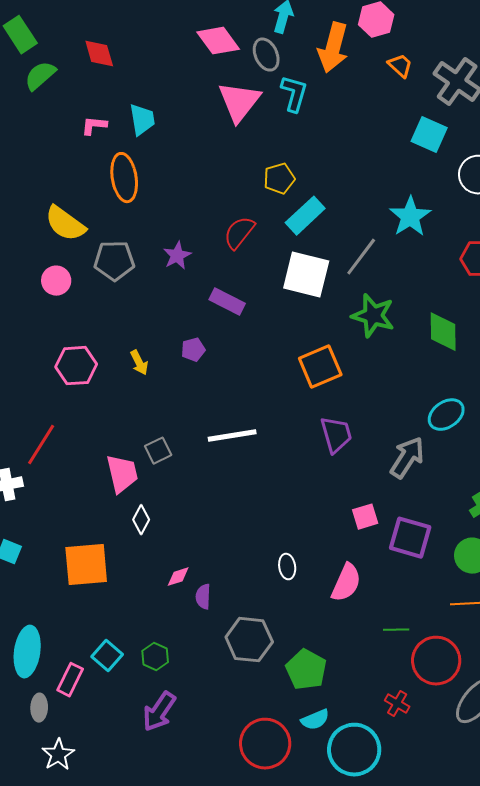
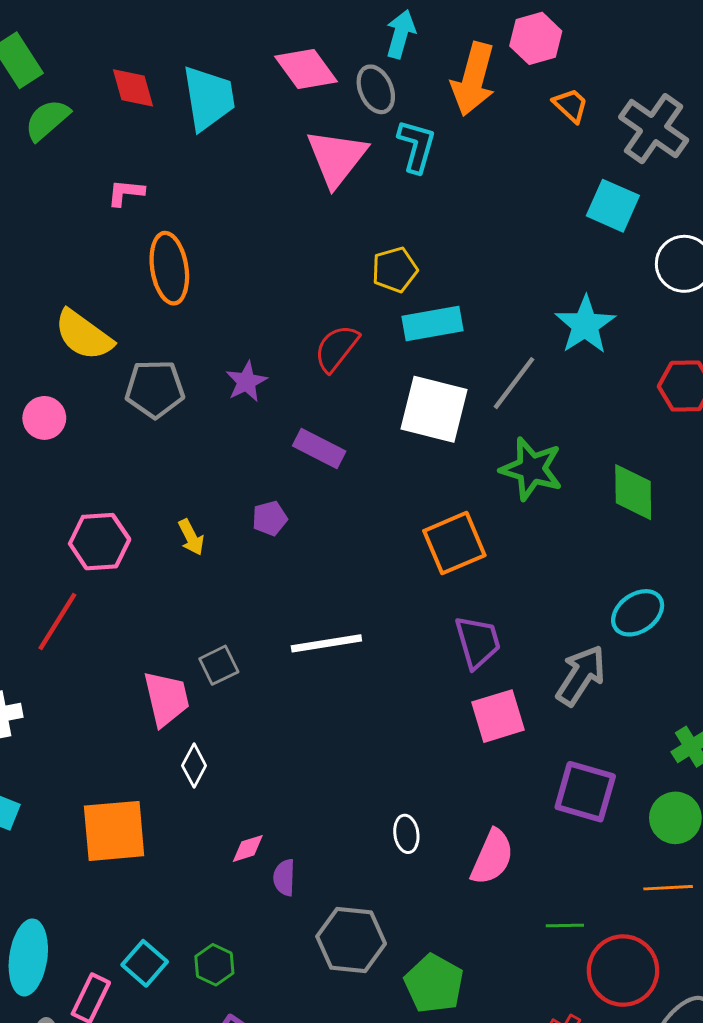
cyan trapezoid: (142, 120) -> (209, 98), moved, size x1.4
cyan rectangle: (305, 216) -> (433, 323), turned 33
pink circle: (56, 281) -> (44, 418), moved
red line: (41, 445) -> (57, 622), moved
pink square: (365, 517) -> (498, 716), moved, size x1.4

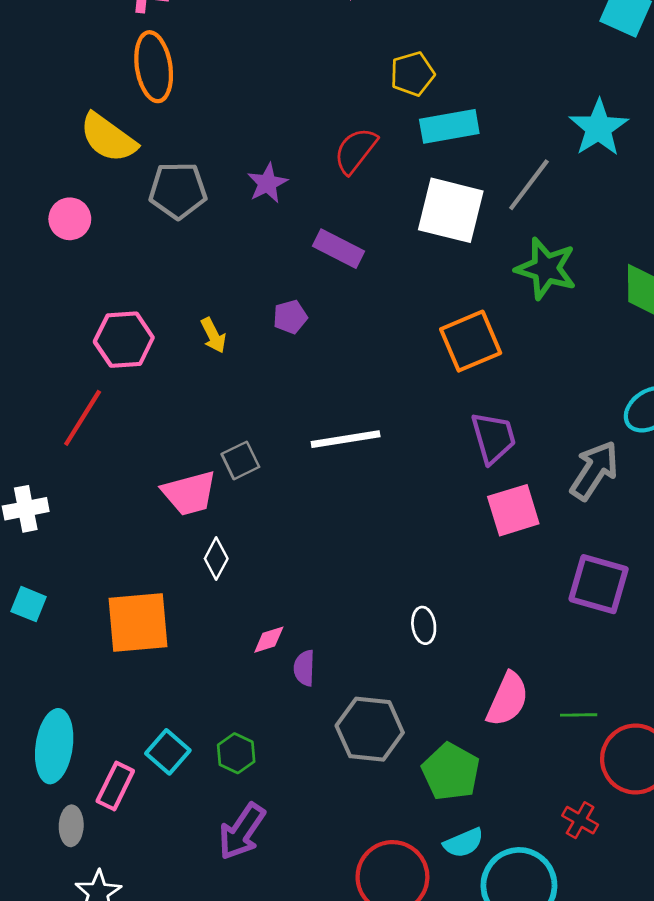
orange ellipse: (169, 268) -> (154, 67), moved
pink trapezoid: (166, 699) -> (189, 493), turned 88
pink semicircle: (492, 857) -> (508, 699), moved

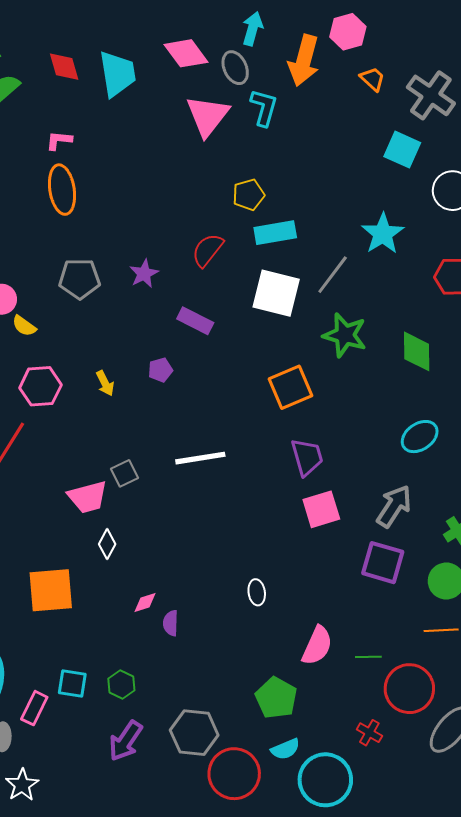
yellow semicircle: (108, 138) -> (24, 326), moved, size x0.6
gray arrow: (594, 470) -> (394, 506), moved
gray hexagon: (370, 729) -> (194, 733), moved
cyan square: (168, 752) -> (72, 683), turned -32

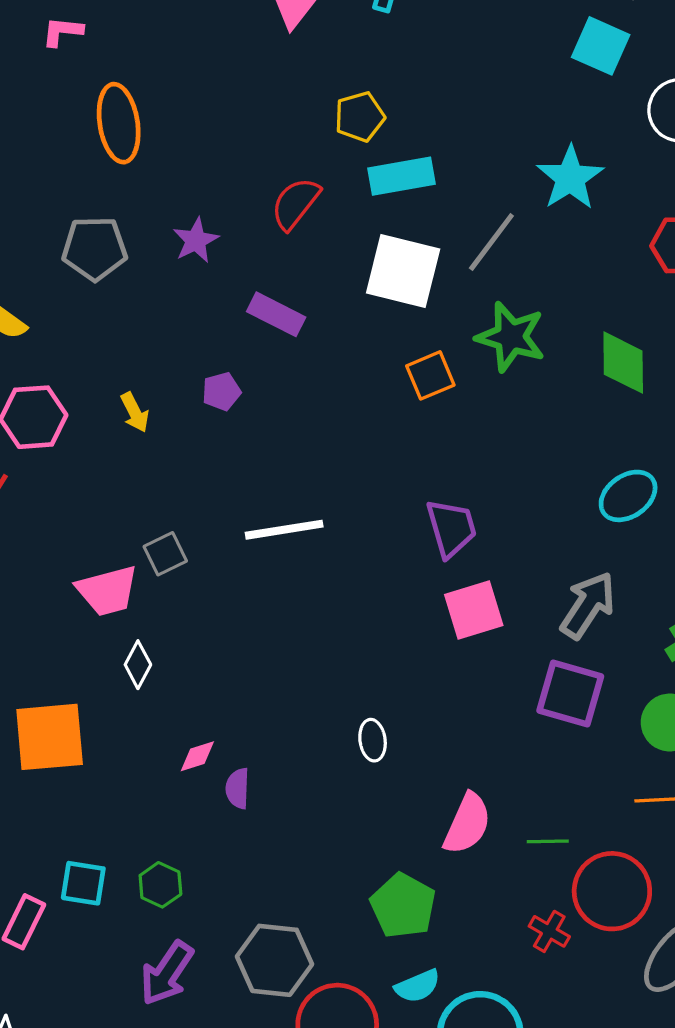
orange ellipse: (62, 190) -> (119, 123), moved
orange square: (291, 387) -> (430, 375), moved, size x0.7
red cross: (369, 733) -> (549, 931), moved

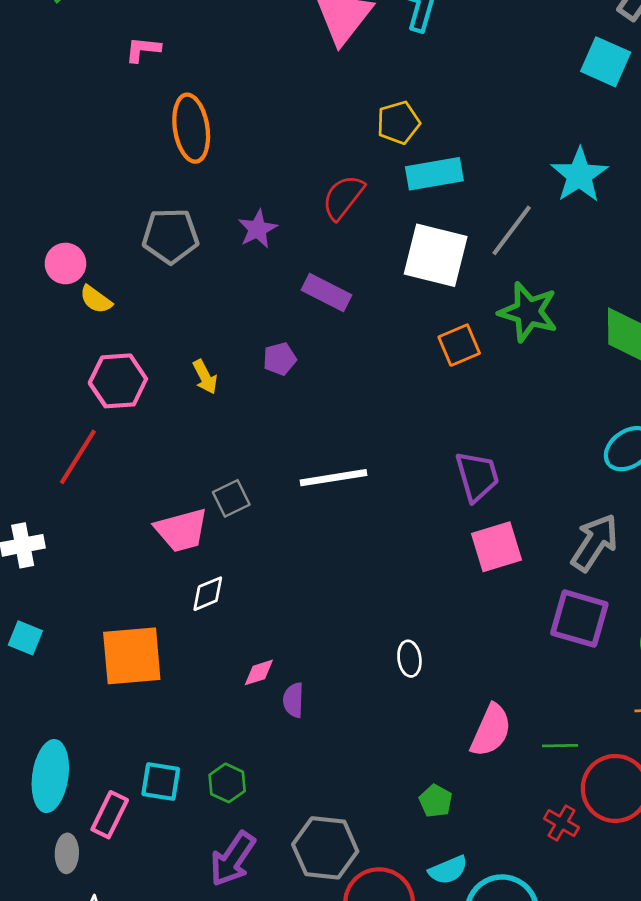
white diamond: (138, 665) -> (208, 594), turned 39
green pentagon: (403, 906) -> (436, 801), size x0.6

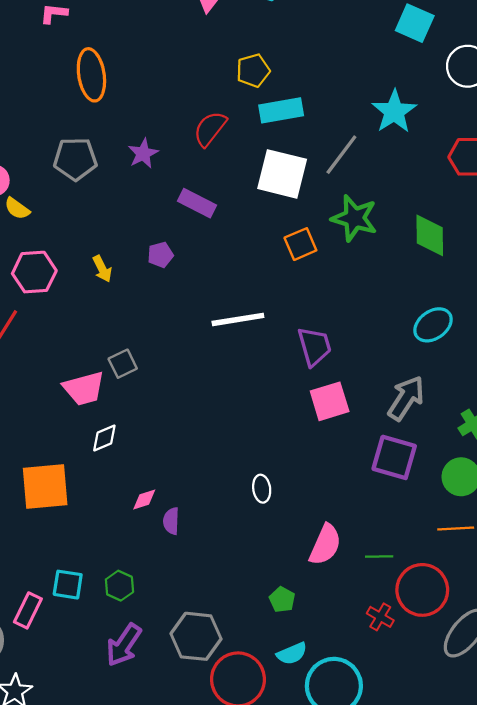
white line: (333, 478) -> (238, 319), moved

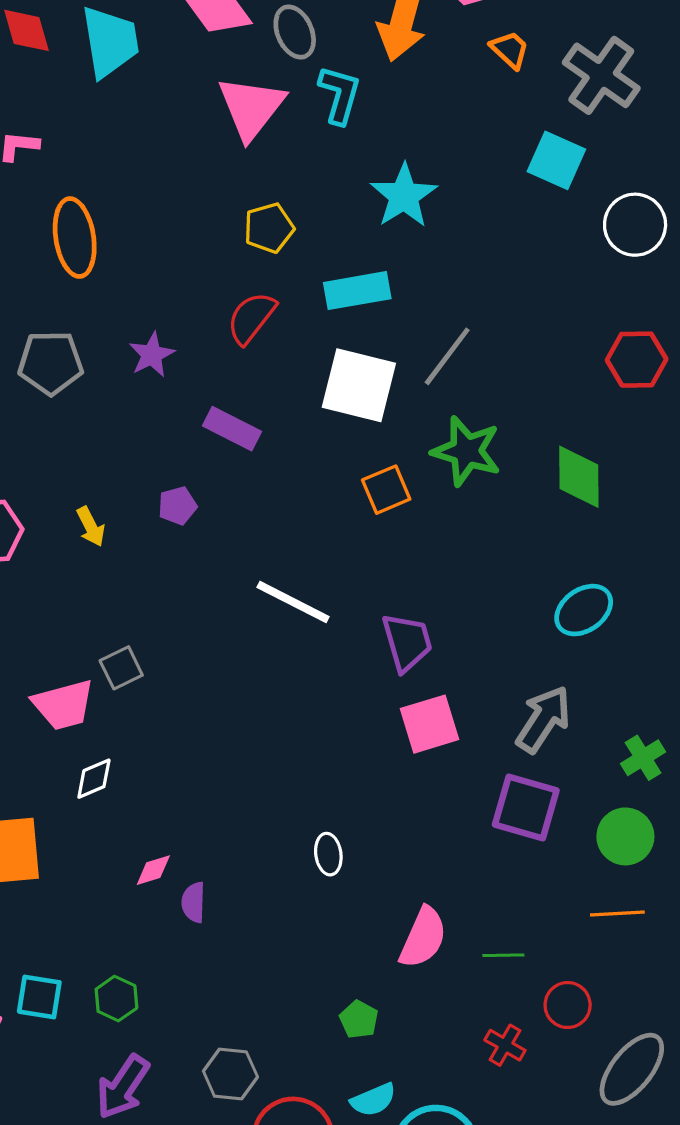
yellow pentagon: (253, 71) -> (269, 228), moved
cyan star: (394, 111) -> (404, 196), moved
white line: (238, 319) -> (293, 602), turned 36
red circle: (422, 590) -> (568, 1005), size x0.6
gray hexagon: (196, 636) -> (230, 1074), size x0.7

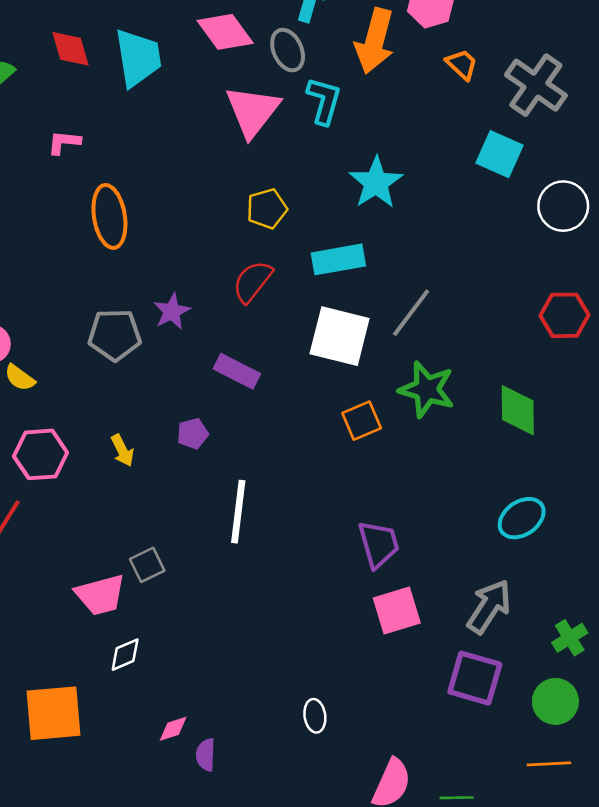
gray pentagon: (51, 363) -> (115, 335), moved
white line: (293, 602) -> (238, 512), moved, turned 70

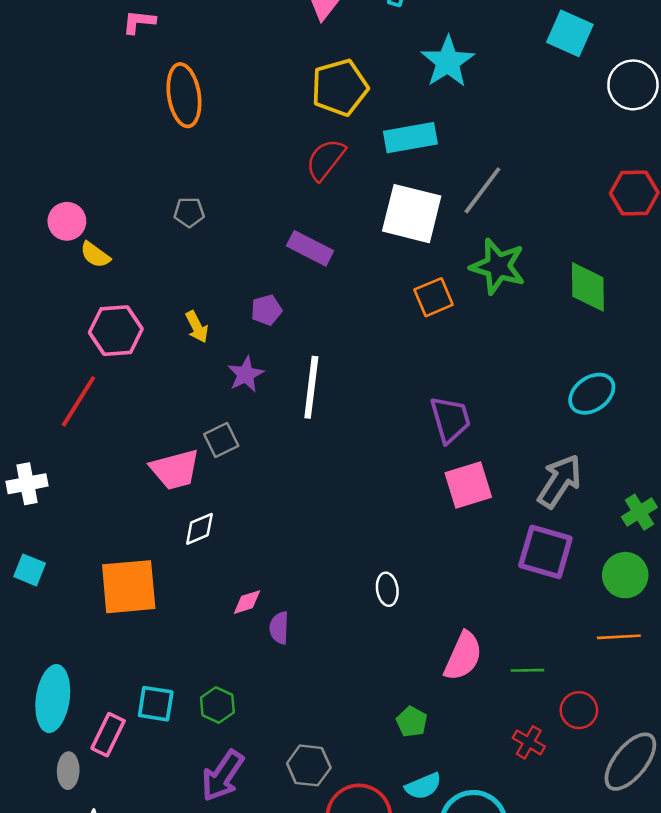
yellow pentagon: (267, 209) -> (340, 87), size x1.4
purple star: (172, 311) -> (246, 374), moved
gray pentagon: (115, 335) -> (189, 212), size x0.6

